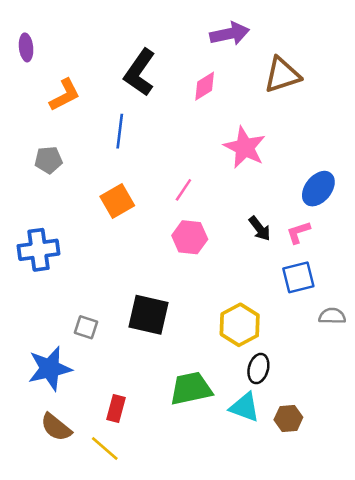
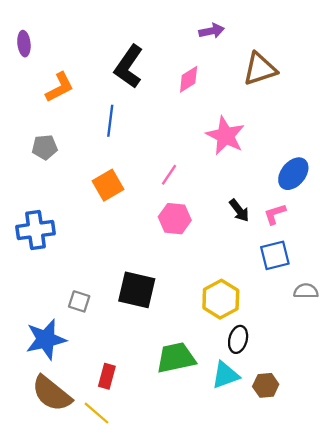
purple arrow: (230, 34) -> (212, 31), size x0.7
cyan triangle: (245, 407) -> (225, 375), turned -40
brown semicircle: (56, 427) -> (52, 393), size x1.4

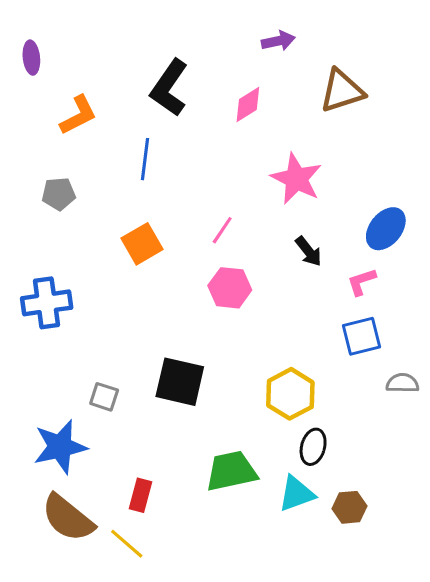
black arrow: (239, 210) -> (309, 251), moved

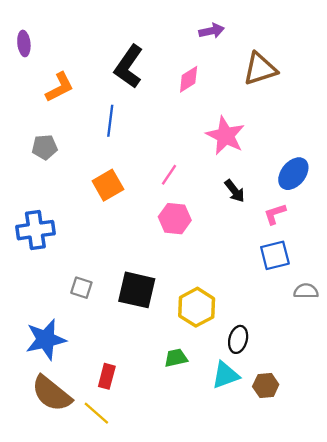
yellow hexagon: (290, 394) -> (197, 307), moved
gray square: (104, 397) -> (81, 288), moved
green trapezoid: (231, 471) -> (176, 358), size x0.6

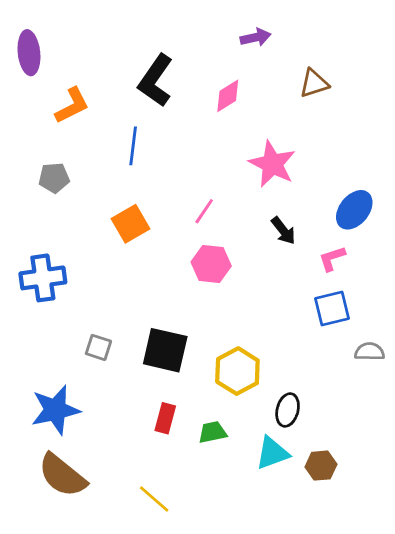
purple ellipse: (24, 43) -> (29, 53), size x1.4
brown triangle: (260, 69) -> (314, 83), size x0.7
red rectangle: (107, 376) -> (165, 418), moved
yellow line: (96, 413) -> (154, 499), moved

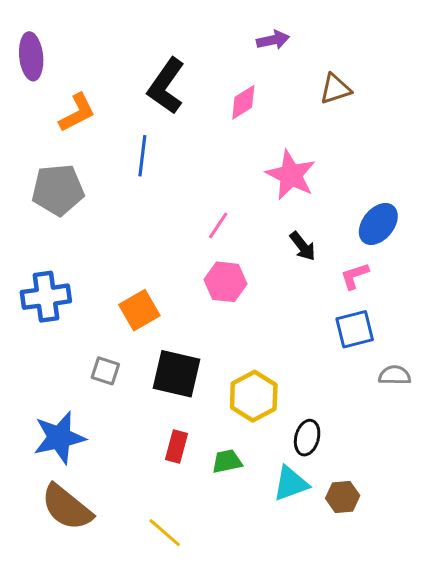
gray pentagon: (54, 178) -> (58, 190), size x1.6
orange square: (130, 224) -> (139, 310), moved

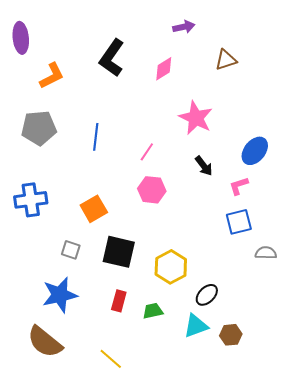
blue line: (142, 156) -> (96, 137), moved
blue star: (59, 438) -> (60, 295), moved
black ellipse: (307, 438) -> (207, 295), turned 30

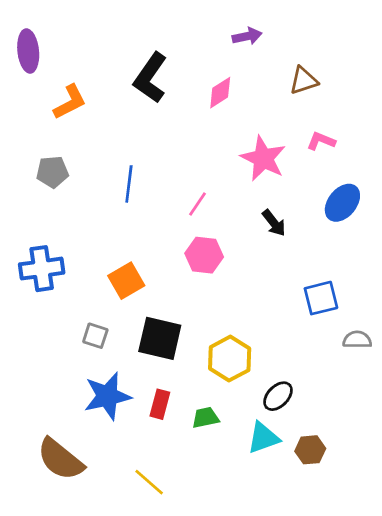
gray pentagon: (39, 128) -> (52, 172), size x0.7
pink L-shape: (239, 186) -> (321, 141), moved, turned 40
blue star: (60, 295) -> (107, 396), moved

